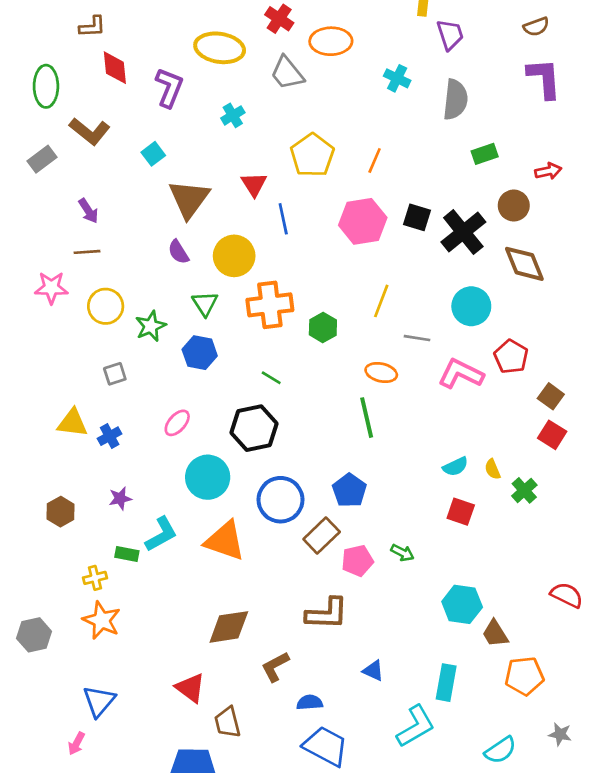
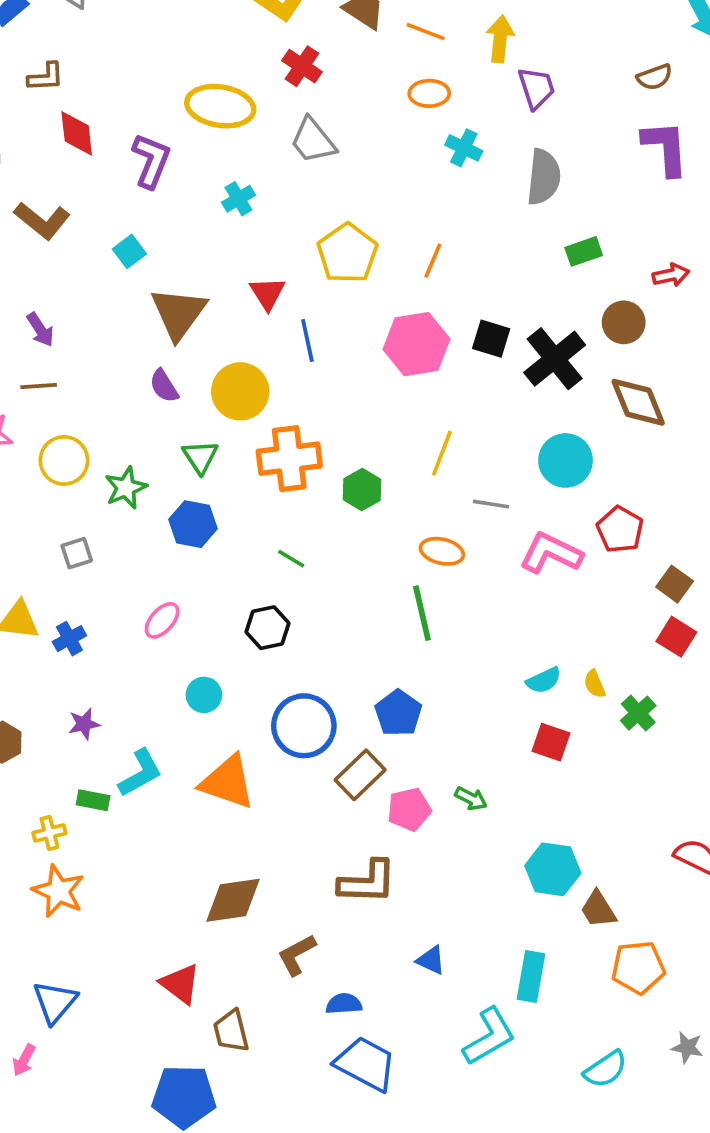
orange ellipse: (331, 41) -> (429, 93), moved, size x0.7
black hexagon: (254, 428) -> (268, 628), size x0.7
cyan circle: (208, 477) -> (204, 695), size x0.6

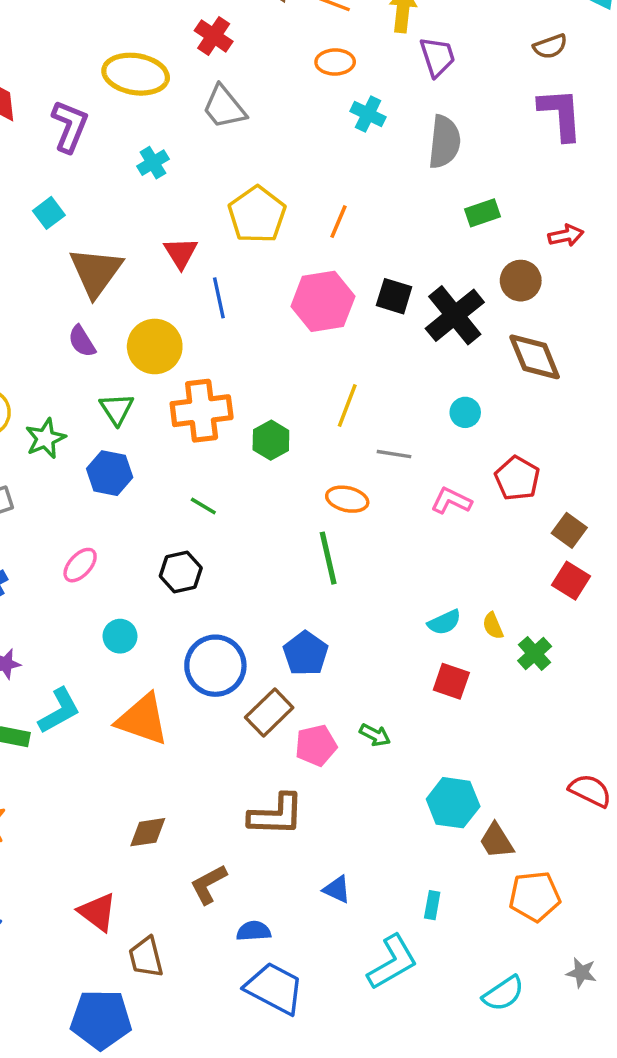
cyan circle: (566, 460) -> (465, 412), size x0.6
pink L-shape: (551, 553) -> (451, 501), size x0.7
brown diamond: (233, 900) -> (148, 832), size x0.7
cyan rectangle: (531, 977) -> (432, 905), size x0.6

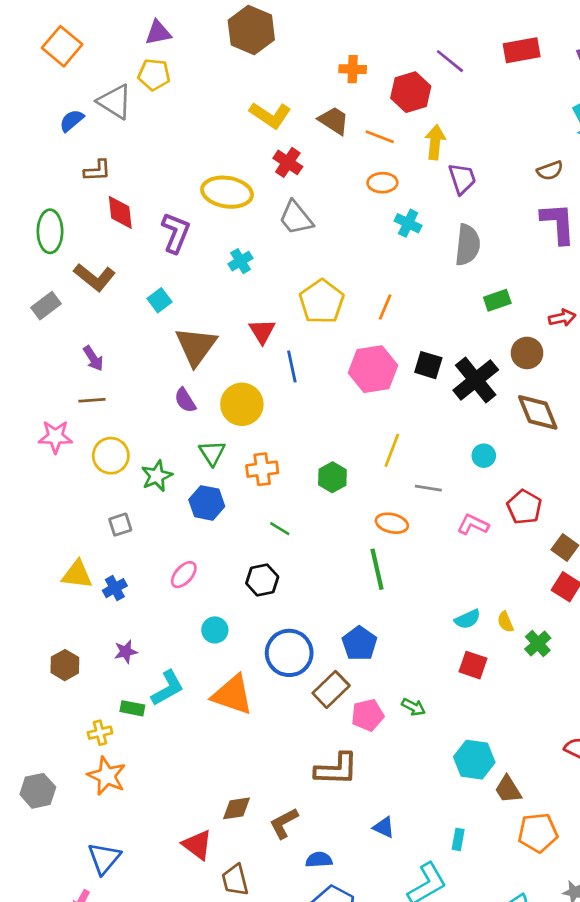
orange cross: (202, 411) -> (262, 469), moved, size x0.7
brown diamond: (148, 832) -> (236, 808), moved

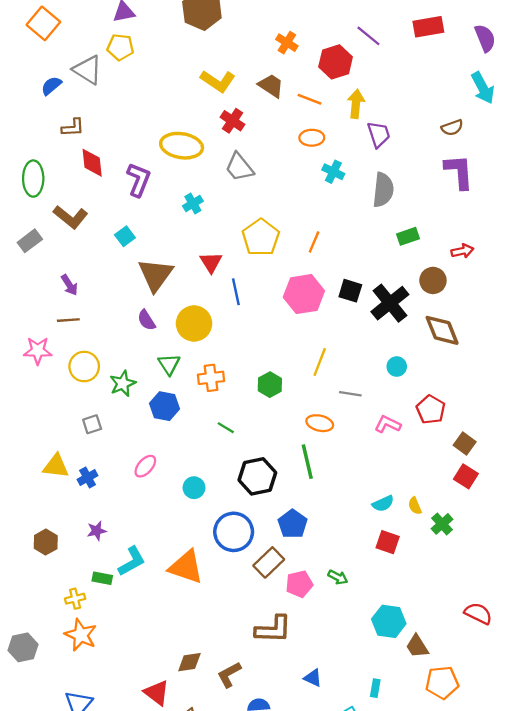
orange cross: (353, 69) -> (287, 43), turned 30
black hexagon: (262, 580) -> (257, 476), moved, size x1.4
cyan circle: (215, 630) -> (194, 488), moved

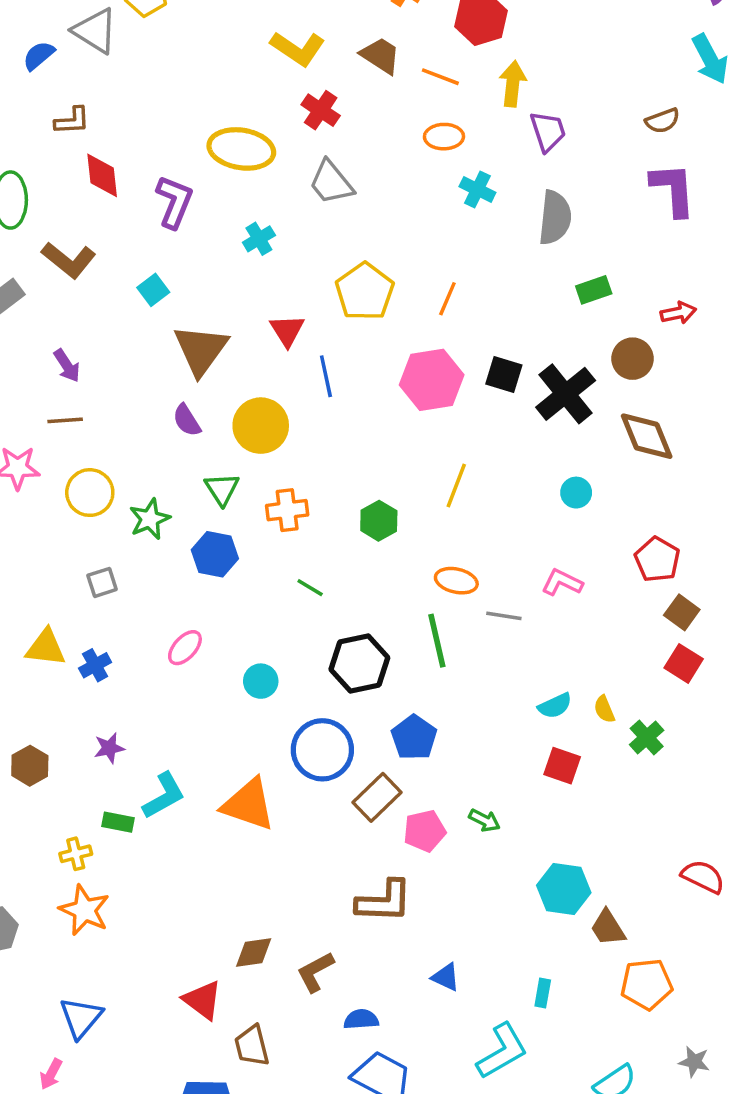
gray line: (350, 394) -> (504, 616), moved
red pentagon: (431, 410) -> (657, 560), moved

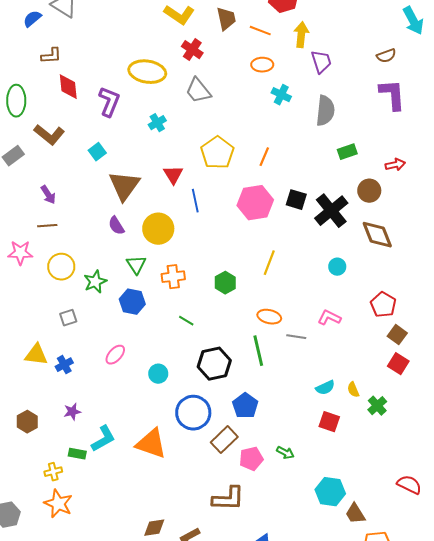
brown trapezoid: (381, 56) -> (226, 19), turned 45

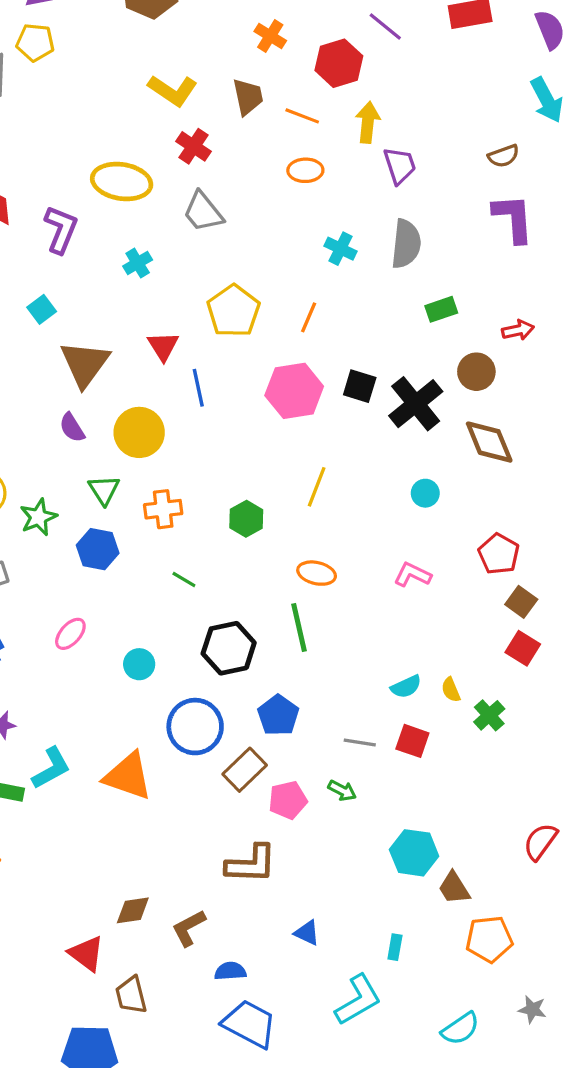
cyan cross: (281, 95) -> (341, 249), moved
gray line: (296, 337) -> (360, 743), moved
red semicircle: (409, 485) -> (540, 842), turned -80

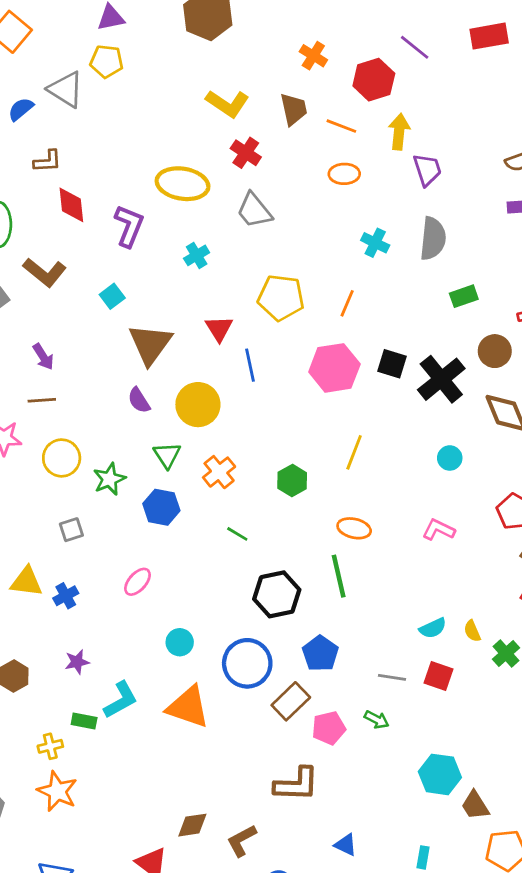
yellow pentagon: (233, 311) -> (281, 298), turned -30
orange cross: (163, 509) -> (219, 472), turned -32
cyan circle: (139, 664) -> (180, 642), moved

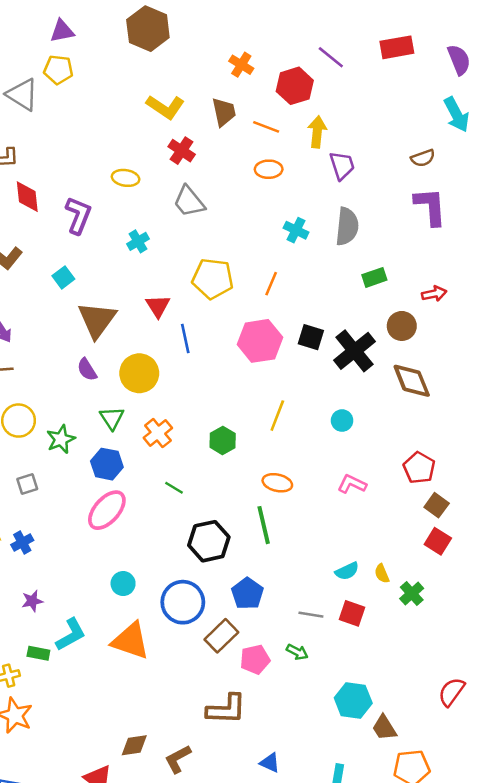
yellow ellipse: (183, 184) -> (126, 178), size x0.6
cyan circle: (450, 458) -> (342, 421), moved
pink ellipse: (137, 582) -> (107, 510), moved, size x1.6

